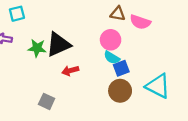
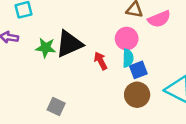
pink semicircle: (140, 22) -> (159, 19), turned -42
cyan semicircle: (112, 58) -> (128, 58), turned -119
red arrow: (70, 71) -> (101, 61), moved, turned 77

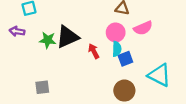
pink semicircle: (159, 19) -> (143, 28), moved
brown circle: (137, 95) -> (124, 91), moved
gray square: (56, 106) -> (42, 87), moved, turned -32

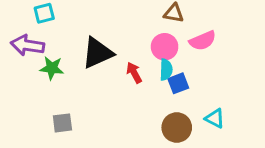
purple arrow: (17, 31) -> (27, 45), size x1.5
green star: (48, 40) -> (52, 68), moved
cyan triangle: (159, 75) -> (215, 118), moved, size x0.6

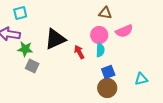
blue square: (178, 83) -> (108, 72), moved
cyan triangle: (215, 118) -> (141, 79), moved, turned -40
gray square: (62, 123) -> (32, 66), moved, turned 32

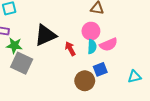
pink semicircle: (124, 31) -> (109, 45), moved
gray square: (32, 66) -> (22, 63), size x1.5
brown circle: (107, 88) -> (85, 81), moved

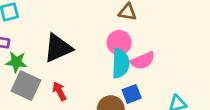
cyan semicircle: (92, 47) -> (120, 63), size x1.5
red arrow: (70, 49) -> (59, 91), moved

